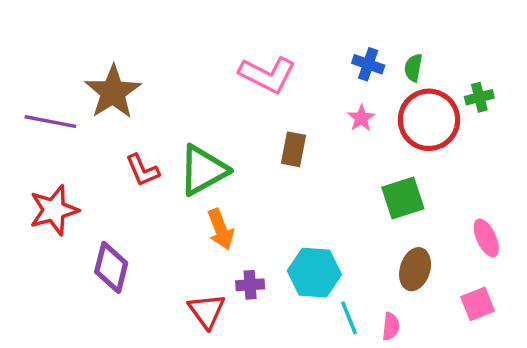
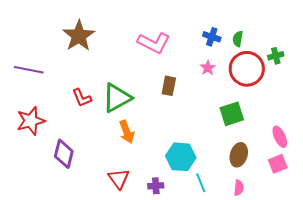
brown star: (113, 92) -> (79, 36), moved
purple cross: (250, 285) -> (156, 186), moved
pink square: (478, 304) -> (278, 164), moved
pink semicircle: (391, 326) -> (239, 188), moved

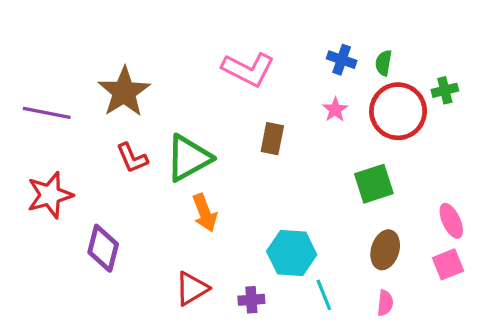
brown star: (79, 36) -> (124, 92), moved
red triangle: (119, 179) -> (192, 289), turned 35

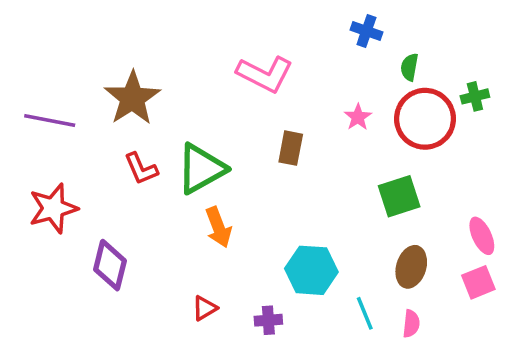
blue cross: (342, 60) -> (366, 31), moved
red triangle: (192, 289) -> (205, 308), size x0.7
cyan line: (324, 295) -> (365, 313), moved

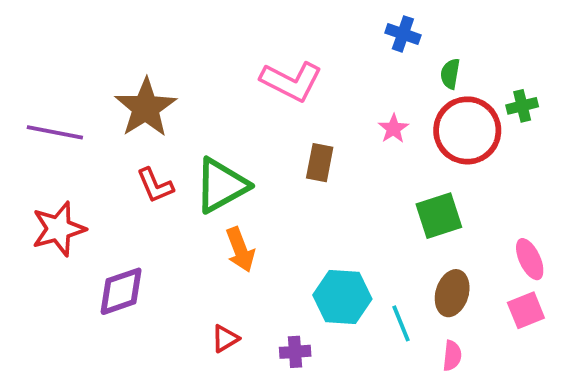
purple diamond: (110, 265) -> (121, 291), turned 57
cyan line: (365, 313) -> (401, 323), moved

